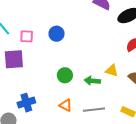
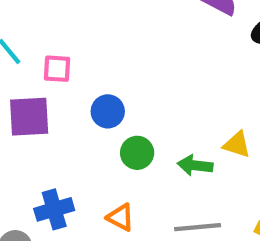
blue circle: (57, 34) -> (108, 111), moved
orange triangle: (66, 105) -> (121, 217), moved

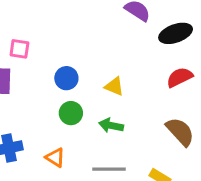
blue circle: (108, 111) -> (66, 78), moved
yellow triangle: (237, 145) -> (114, 86), moved

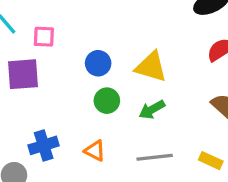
yellow triangle: (114, 86) -> (151, 67), size x1.5
green arrow: (111, 125) -> (152, 110), turned -35

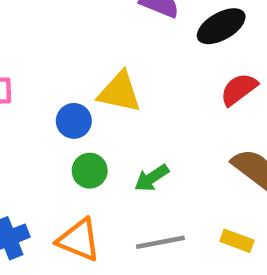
yellow triangle: (151, 67) -> (120, 92), moved
orange triangle: (95, 151) -> (79, 240), size x1.5

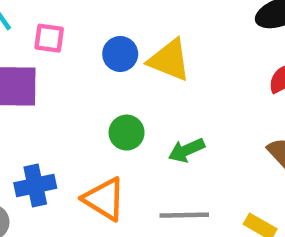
blue circle: (74, 121) -> (120, 54), moved

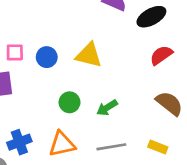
blue circle: (120, 54) -> (47, 57), moved
orange triangle: (104, 199) -> (62, 144), turned -36

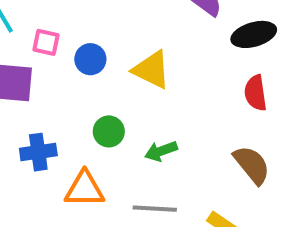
red semicircle: (161, 55) -> (256, 93), turned -75
blue cross: (19, 142) -> (38, 152), moved

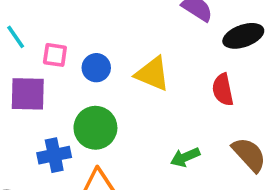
red semicircle: (256, 93) -> (223, 90), moved
green circle: (109, 131) -> (95, 128), moved, size x1.5
green arrow: (161, 151) -> (185, 157), moved

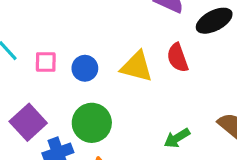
red semicircle: (223, 90) -> (178, 58), moved
purple square: (28, 94) -> (28, 122), moved, turned -36

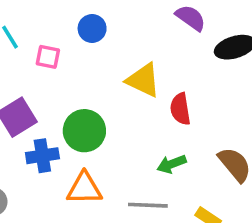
red semicircle: (178, 58) -> (180, 109), moved
blue circle: (85, 68) -> (92, 28), moved

